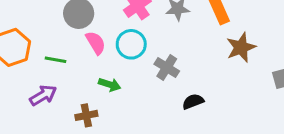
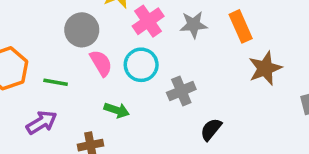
gray cross: (167, 68) -> (181, 91), turned 35
black semicircle: (193, 102) -> (211, 129), turned -30

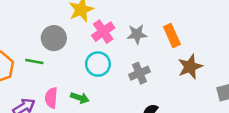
pink semicircle: (101, 63) -> (51, 98), moved, turned -144
green line: (56, 82) -> (34, 61), moved
gray cross: (181, 91) -> (139, 73), moved

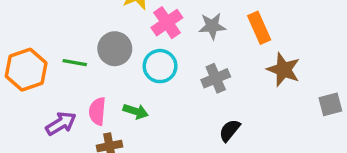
gray circle: (54, 38) -> (115, 49), moved
brown star: (190, 67) -> (283, 70), turned -30

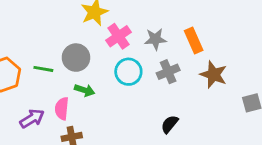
cyan circle: (160, 66) -> (128, 72), moved
gray cross: (216, 78) -> (168, 72), moved
green arrow: (136, 111) -> (84, 90), moved

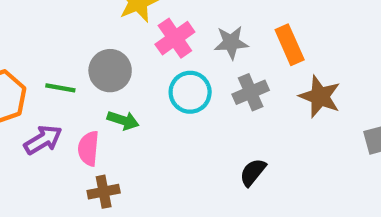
purple arrow: (32, 119) -> (43, 140), moved

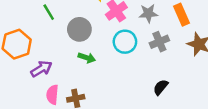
green line: (60, 88) -> (49, 12), moved, turned 49
pink semicircle: (88, 148) -> (52, 95), moved

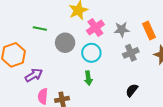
green line: (49, 12) -> (40, 29), turned -48
cyan circle: (125, 42) -> (91, 53), moved
green arrow: (87, 58) -> (88, 78), moved, turned 64

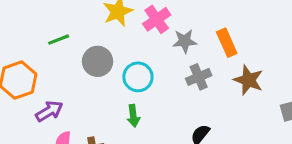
pink cross: (95, 28) -> (157, 19), moved
green line: (40, 29) -> (59, 40), turned -32

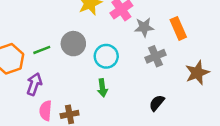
green line: (59, 40) -> (42, 50), moved
brown star: (248, 80) -> (197, 73), moved, turned 30
purple arrow: (49, 111) -> (34, 84), turned -40

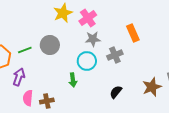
gray star: (144, 27) -> (93, 39), moved
cyan circle: (106, 56) -> (87, 61), moved
brown star: (197, 73) -> (152, 87), moved

